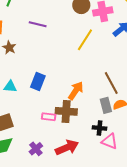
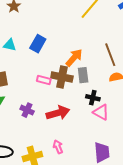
gray rectangle: (106, 105) -> (83, 75), moved
purple cross: (36, 149) -> (27, 110), turned -32

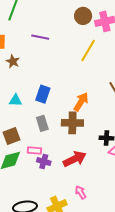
gray rectangle: (83, 75) -> (42, 123), moved
pink rectangle: (44, 80) -> (34, 151), moved

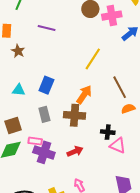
yellow line: (88, 51) -> (93, 59), moved
red arrow: (75, 159) -> (75, 151), size x0.7
purple cross: (44, 162) -> (44, 152), size x1.5

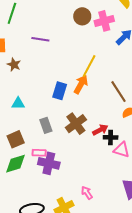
blue rectangle: (46, 85) -> (60, 91), moved
orange arrow: (84, 95) -> (81, 84), moved
brown cross: (75, 115) -> (76, 124), turned -35
red arrow: (75, 151) -> (100, 130), moved

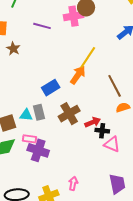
pink cross: (104, 21) -> (74, 16), moved
blue rectangle: (60, 91) -> (51, 88), moved, turned 36
cyan triangle: (18, 103) -> (26, 115), moved
pink arrow: (87, 193) -> (73, 183), turned 40

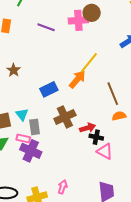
brown star: (13, 49) -> (14, 70), moved
gray rectangle: (39, 112) -> (35, 127), moved
cyan triangle: (26, 115) -> (22, 114), turned 40

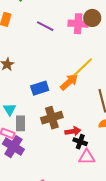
pink triangle: (105, 151) -> (87, 157), turned -36

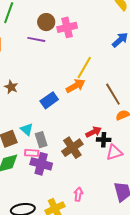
brown circle: (92, 18) -> (46, 22), moved
orange arrow: (69, 82) -> (76, 86), turned 30
brown cross: (52, 118) -> (72, 148), moved

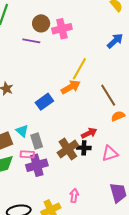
black cross: (104, 140) -> (84, 148), moved
purple cross: (41, 164) -> (37, 165), turned -30

